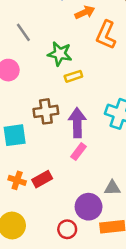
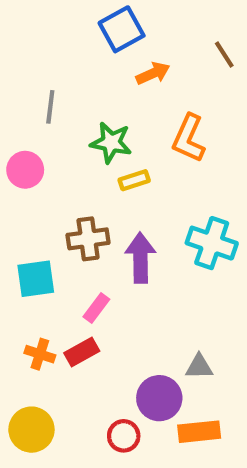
gray line: (23, 32) -> (50, 107), turned 42
orange L-shape: (106, 35) -> (189, 138), moved
pink rectangle: (78, 152) -> (96, 308), moved

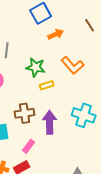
orange L-shape: (189, 138) -> (73, 65), turned -65

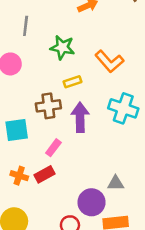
orange L-shape: (73, 65) -> (109, 61), moved
yellow rectangle: (47, 85) -> (72, 82), moved

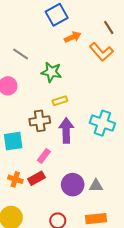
gray line: (26, 26) -> (21, 54), turned -63
orange L-shape: (109, 61) -> (101, 52), moved
purple circle: (92, 202) -> (73, 185), moved

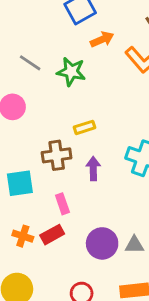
green star: (51, 72) -> (71, 72), moved
purple arrow: (66, 130) -> (93, 169), size x0.7
pink rectangle: (44, 156) -> (62, 204), turned -56

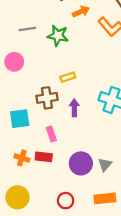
gray line: (30, 63) -> (27, 29), turned -42
red rectangle: (52, 235) -> (44, 157), turned 35
gray triangle: (134, 245) -> (105, 165), turned -48

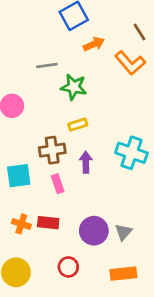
gray line: (27, 29) -> (47, 66), moved
green star: (58, 36) -> (74, 87), moved
pink rectangle: (51, 134) -> (58, 184), moved
red circle: (66, 201) -> (68, 267), moved

